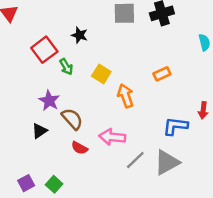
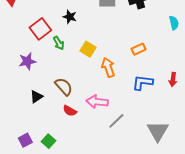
purple star: (49, 101) -> (27, 61), moved, turned 30
blue L-shape: (175, 126) -> (143, 83), moved
gray triangle: (167, 162) -> (158, 131), moved, turned -30

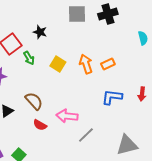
orange arrow: (108, 67) -> (86, 64), moved
gray triangle: (158, 131) -> (127, 145), turned 45

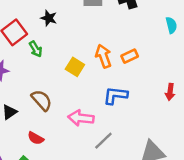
yellow square: (58, 64) -> (75, 67), moved
blue L-shape: (112, 97) -> (115, 95), moved
red semicircle: (40, 125) -> (36, 138), moved

